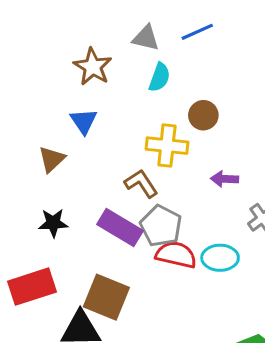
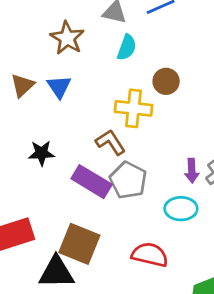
brown triangle: (52, 159) -> (22, 85), moved
purple arrow: (225, 179) -> (192, 171), moved, turned -95
black star: (53, 223) -> (41, 153), moved
red semicircle: (176, 255) -> (150, 255), moved

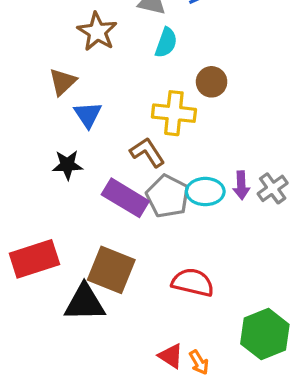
brown triangle: (22, 85) -> (63, 82), moved
blue triangle: (59, 87) -> (88, 115), moved
cyan ellipse: (181, 209) -> (205, 192), moved

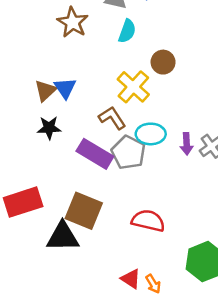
brown triangle: (63, 82) -> (45, 91), moved
yellow cross: (174, 113) -> (133, 87), turned 36
cyan ellipse: (205, 192) -> (151, 134), moved

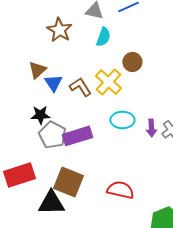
brown triangle: (45, 91) -> (37, 70), moved
brown L-shape: (112, 118) -> (80, 87), moved
gray pentagon: (128, 153) -> (52, 135), moved
purple rectangle: (95, 154) -> (77, 136), turned -48

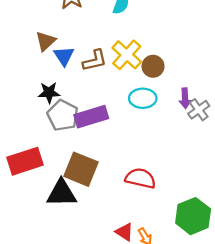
brown circle: (132, 62) -> (153, 66), moved
brown L-shape: (80, 87) -> (95, 61), turned 110
purple arrow: (151, 128) -> (185, 98), moved

